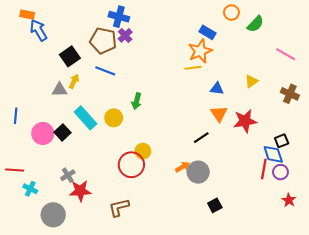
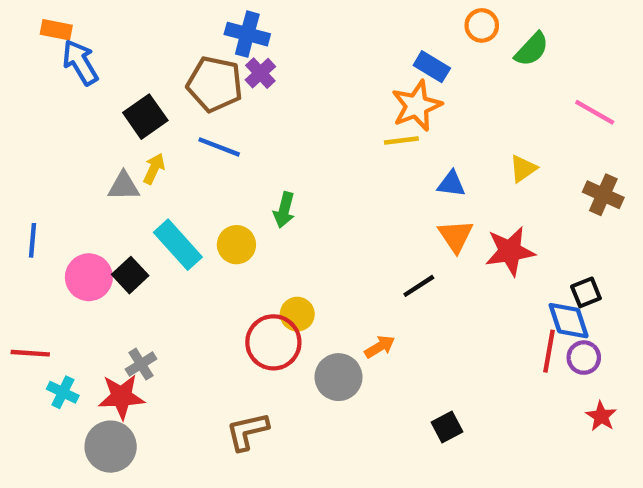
gray circle: (198, 172) -> (338, 377), moved
red star: (80, 191) -> (121, 397), moved

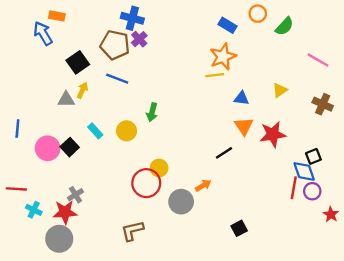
orange rectangle: (56, 30) -> (57, 16), moved
blue rectangle: (432, 67) -> (228, 25), moved
cyan rectangle: (178, 245) -> (95, 131), size x0.6
red star: (601, 416) -> (331, 214), moved

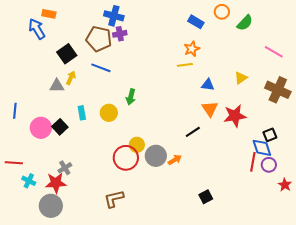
purple cross: (139, 39) -> (120, 34), turned 32
orange star: (223, 57) -> (192, 49), size x0.7
brown cross: (323, 104) -> (278, 90), size x1.4
cyan rectangle: (95, 131) -> (82, 113), turned 32
gray circle: (181, 202) -> (156, 156), moved

